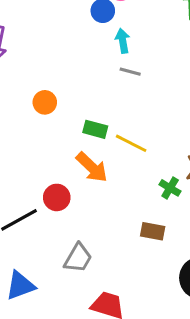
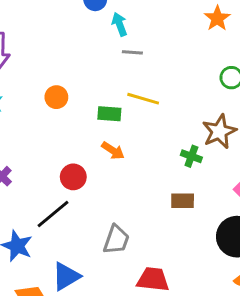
yellow line: (131, 143) -> (143, 99), moved
orange arrow: (92, 167) -> (113, 151), size x0.7
red circle: (57, 197) -> (73, 177), moved

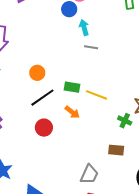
yellow line: (143, 99) -> (96, 95), moved
black line: (53, 214) -> (42, 98), moved
gray trapezoid: (116, 240) -> (89, 174), moved

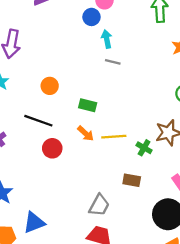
yellow line: (96, 95) -> (114, 137), moved, turned -30
black line: (42, 98) -> (38, 121), moved, turned 50

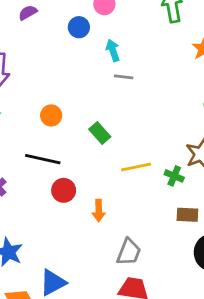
blue circle: (91, 17) -> (79, 27), moved
green rectangle: (88, 105) -> (100, 133), turned 42
orange arrow: (86, 133) -> (99, 211), moved, turned 54
brown rectangle: (132, 180) -> (187, 215), moved

